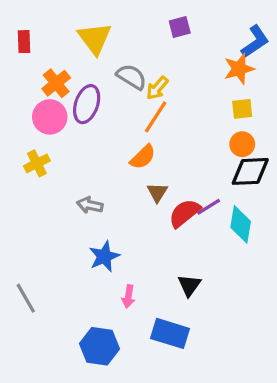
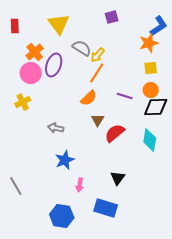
purple line: (209, 207) -> (125, 96), moved, turned 49

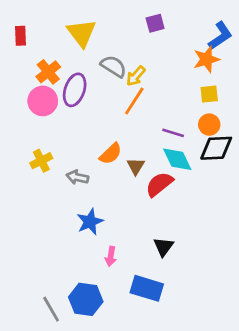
orange semicircle: (89, 98) -> (111, 154), moved
yellow cross: (23, 102) -> (41, 161), moved
cyan diamond: (150, 140) -> (177, 159), moved, turned -35
gray line: (16, 186) -> (51, 309), moved

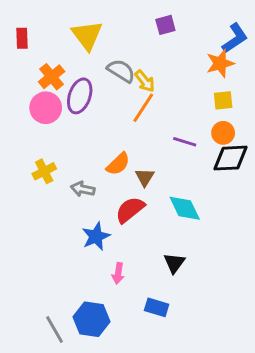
yellow arrow: (136, 76) -> (145, 81), turned -80
cyan diamond: (177, 159) -> (185, 208), moved
red semicircle: (159, 184) -> (130, 210), moved
blue rectangle: (147, 288) -> (157, 307), size x0.7

